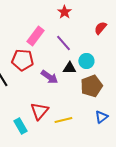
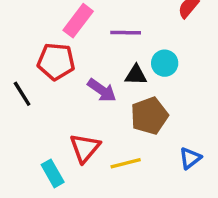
purple line: (63, 43) -> (126, 33), turned -48
brown pentagon: (91, 86) -> (149, 116), moved

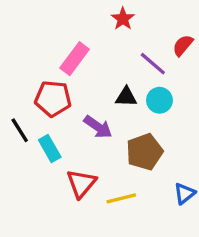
purple line: (126, 33) -> (153, 64), moved, turned 40
black triangle: (136, 75) -> (126, 97), moved
cyan rectangle: (53, 173) -> (50, 149), moved

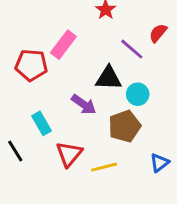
black triangle: (126, 97) -> (108, 78), size x1.4
red pentagon: (53, 99) -> (31, 65), moved
cyan circle: (159, 100) -> (138, 94), moved
black line: (20, 130) -> (15, 151), moved

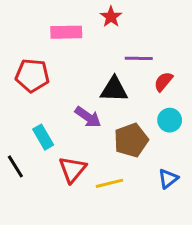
red semicircle: (158, 33) -> (163, 82), moved
pink rectangle: (63, 45) -> (66, 32), moved, turned 52
purple line: (132, 49) -> (139, 58), turned -40
cyan circle: (138, 94) -> (170, 120), moved

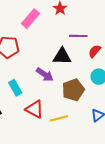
pink rectangle: (66, 32) -> (30, 19), turned -48
red triangle: (72, 169) -> (35, 109), turned -42

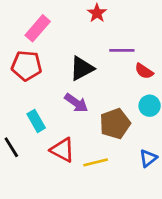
pink rectangle: (30, 19) -> (38, 28), moved
red semicircle: (95, 51) -> (144, 71), turned -96
black triangle: (62, 56) -> (82, 68), moved, turned -30

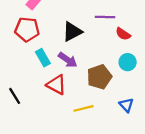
cyan rectangle: (36, 121) -> (43, 58), moved
red triangle: (62, 150) -> (56, 85), moved
blue triangle: (148, 158) -> (126, 105), turned -35

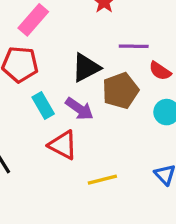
brown pentagon: (99, 77) -> (120, 91), moved

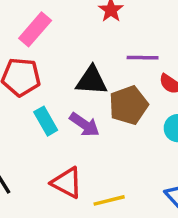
black triangle: (86, 68) -> (91, 81), turned 32
red triangle: (63, 145) -> (67, 183), moved

